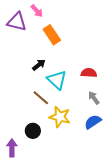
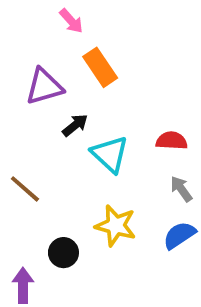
purple triangle: (17, 22) -> (44, 87), moved, turned -30
brown line: (41, 98) -> (25, 189), moved

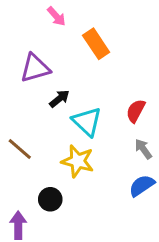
orange rectangle: (100, 67) -> (96, 44), moved
red semicircle: (172, 141) -> (136, 111), turned -65
yellow star: (116, 226) -> (78, 161), moved

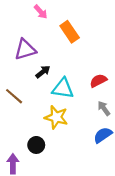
red semicircle: (136, 111) -> (98, 81), turned 35
cyan triangle: (87, 122) -> (63, 88), turned -35
brown line: (20, 149) -> (14, 96), moved

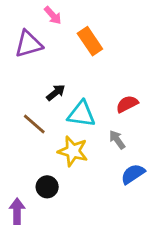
purple triangle: (25, 50) -> (29, 44), moved
brown line: (14, 96) -> (34, 124), moved
gray arrow: (104, 108) -> (117, 140), moved

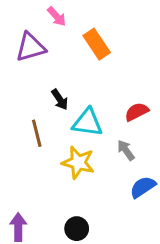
black arrow: (56, 93) -> (60, 99), turned 96
brown line: (34, 124) -> (37, 133), turned 35
black circle: (47, 187) -> (77, 229), moved

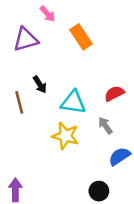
black arrow: (60, 99) -> (40, 84), moved
brown line: (37, 133) -> (19, 102), moved
black circle: (77, 229) -> (99, 191), moved

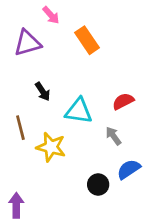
brown line: (19, 102) -> (20, 128), moved
yellow star: (65, 136) -> (51, 147), moved
black circle: (99, 191) -> (98, 185), moved

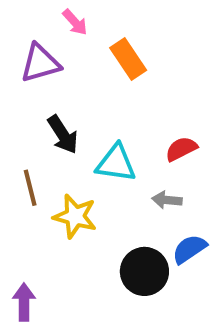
black arrow: (43, 92) -> (63, 135), size x1.4
gray arrow: (113, 136) -> (167, 200), turned -48
black circle: (98, 185) -> (144, 271), size x1.5

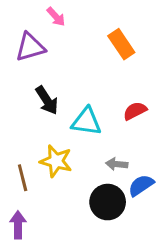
orange rectangle: (128, 59) -> (121, 44), moved
brown line: (30, 188) -> (23, 178), moved
gray arrow: (167, 200) -> (117, 164), moved

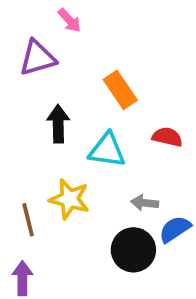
orange rectangle: (121, 44) -> (120, 90), moved
black arrow: (47, 100) -> (58, 124), turned -148
red semicircle: (135, 111) -> (167, 137), turned 40

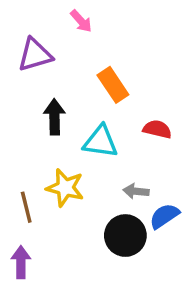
pink arrow: (69, 20) -> (81, 21), moved

